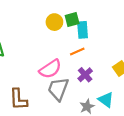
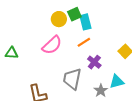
pink semicircle: (50, 69) -> (52, 45), moved
cyan triangle: (106, 100) -> (117, 82), turned -42

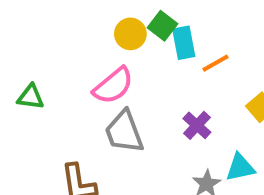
green square: (74, 14) -> (162, 26), turned -32
orange line: (84, 42) -> (216, 63), moved
gray trapezoid: (72, 79) -> (124, 132), moved, turned -35

